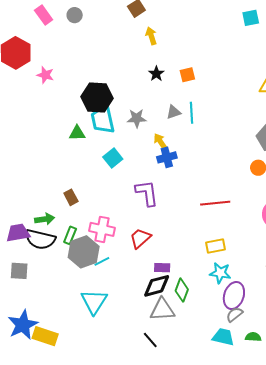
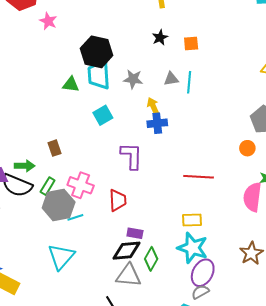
red trapezoid: (140, 238) -> (118, 200), turned 120
cyan star: (220, 273) -> (193, 248), size x1.4

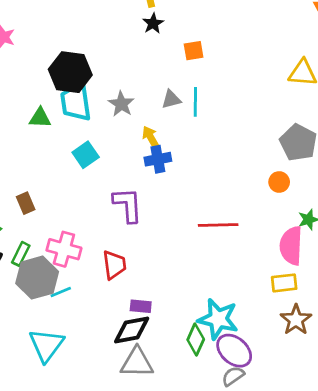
black star: (160, 37) -> (153, 23), moved
gray star: (133, 79) -> (121, 104), turned 30
yellow rectangle: (192, 220) -> (284, 283), moved
green diamond: (151, 259) -> (196, 340), moved
purple ellipse: (203, 273) -> (234, 351), turned -72

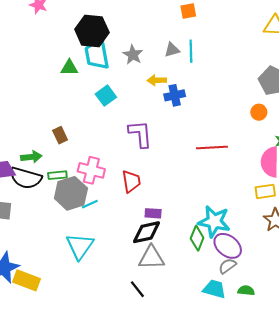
yellow arrow: (151, 137) -> (157, 80), turned -60
blue cross: (158, 159) -> (175, 95), moved
green rectangle: (21, 254) -> (57, 175), turned 60

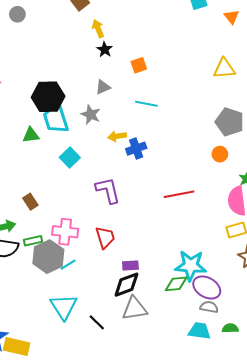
gray triangle: (172, 50) -> (103, 87), moved
cyan line: (191, 51) -> (146, 104), turned -70
green diamond: (197, 238) -> (176, 284), turned 70
gray semicircle: (227, 266) -> (209, 307), turned 54
black line: (137, 289) -> (97, 322), moved

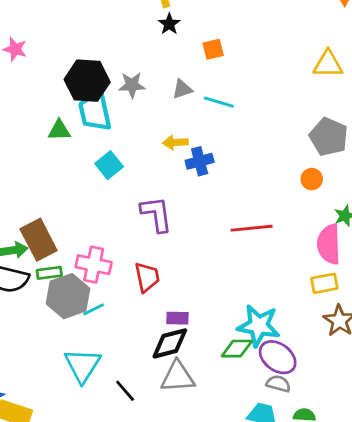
gray triangle: (103, 87) -> (182, 89), moved
gray star: (91, 115) -> (132, 85), moved, turned -30
brown rectangle: (30, 202) -> (39, 240), moved, size x1.8

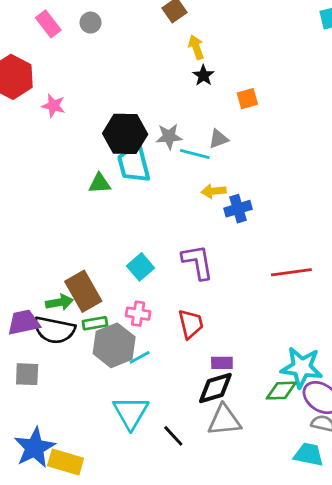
cyan line: (219, 102) -> (195, 154), moved
cyan square: (109, 165) -> (141, 267), moved
pink cross: (94, 265) -> (138, 314), size x0.7

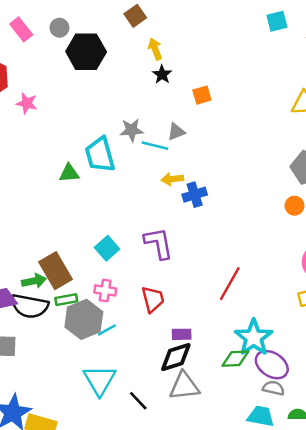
black hexagon: (125, 134) -> (86, 52), moved
red line: (291, 272) -> (230, 284), moved, turned -52
cyan star: (302, 367) -> (254, 338), turned 30

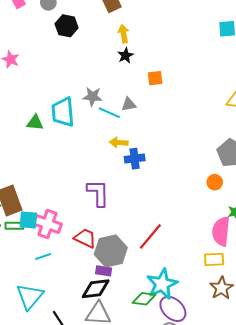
black hexagon: (86, 52) -> (67, 26), size x0.7
cyan square: (107, 248) -> (28, 220), moved, turned 36
pink cross: (105, 290) -> (47, 224), size x1.5
red trapezoid: (153, 299) -> (85, 238), turned -60
gray hexagon: (84, 319) -> (111, 251), moved

